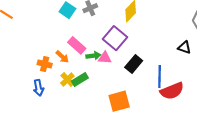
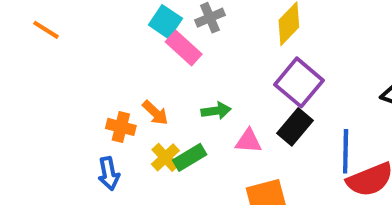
purple square: (115, 38) -> (299, 82), moved
pink rectangle: (77, 45) -> (184, 48), moved
pink triangle: (105, 58) -> (248, 141), moved

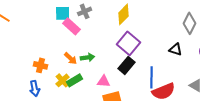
cyan square: (165, 22) -> (63, 13), turned -35
orange arrow: (155, 113) -> (71, 58), moved
pink triangle: (248, 141) -> (104, 81), moved

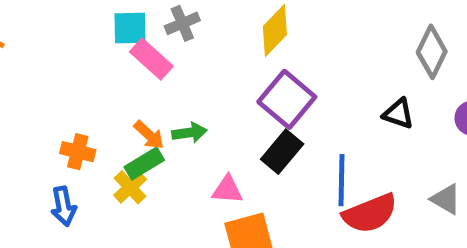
green rectangle: (75, 80) -> (144, 164), moved

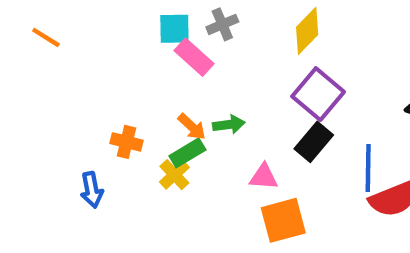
blue arrow: (64, 206) -> (92, 190), moved

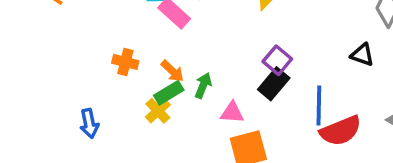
purple square: (318, 94) -> (277, 60), moved, size x0.7
green arrow: (229, 125) -> (203, 85), moved, turned -60
orange cross: (127, 142) -> (125, 62), moved

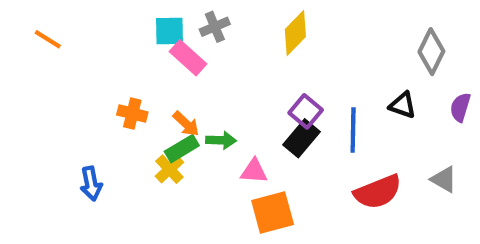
green arrow: (203, 85) -> (221, 140), turned 70
blue line: (319, 105) -> (353, 130), moved

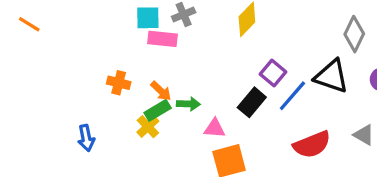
orange line: (48, 39) -> (29, 24), moved
pink rectangle: (188, 58) -> (162, 39), turned -36
black triangle: (403, 105) -> (331, 76), size x1.6
purple square: (306, 111) -> (273, 73), moved
blue line: (353, 130) -> (292, 96), turned 40

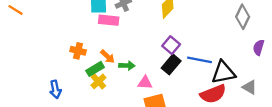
purple square: (273, 73) -> (171, 45), moved
black triangle: (331, 76) -> (223, 72), moved, turned -30
blue line: (292, 96) -> (200, 60), turned 60
green rectangle: (158, 110) -> (95, 69), moved

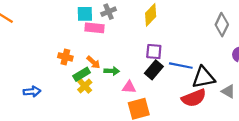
purple square: (171, 45) -> (154, 52), turned -35
blue arrow: (55, 89) -> (32, 91), moved, turned -84

